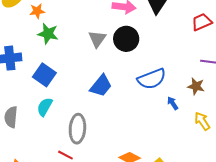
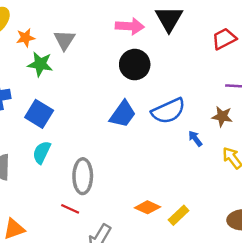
gray triangle: (97, 39) -> (64, 40), moved
blue trapezoid: (101, 86) -> (123, 114), moved

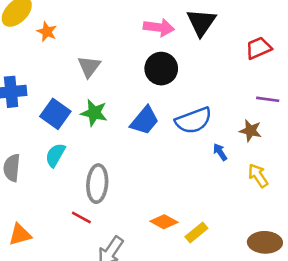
orange star: (26, 38) -> (47, 32), turned 30
gray triangle: (64, 40) -> (89, 67), moved
green star: (40, 64) -> (94, 113), moved

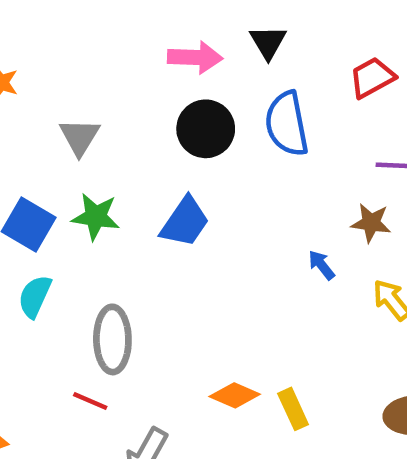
black triangle: (201, 22) -> (268, 42), size x0.7
blue semicircle: (194, 121) -> (287, 124), moved, turned 105
yellow rectangle: (196, 233) -> (293, 409), turned -70

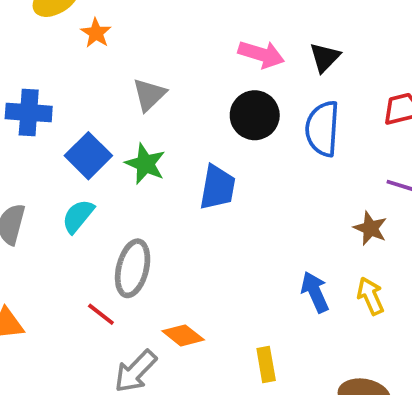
blue trapezoid: (185, 222) -> (217, 187), turned -39
blue arrow: (321, 265) -> (315, 292), moved, size x1.5
orange diamond: (235, 395) -> (183, 335), moved

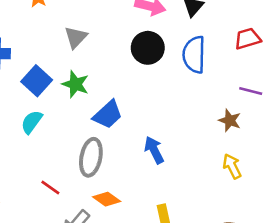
blue trapezoid: (217, 187) -> (108, 115), moved, turned 40
gray ellipse: (133, 268) -> (91, 157), moved
blue arrow: (315, 292) -> (154, 150), moved

